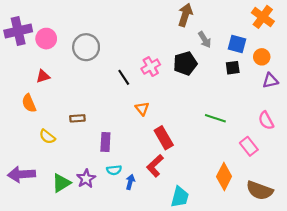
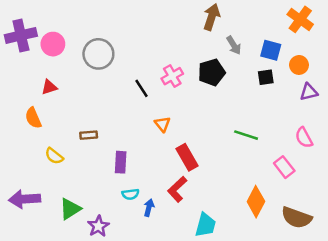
purple star: (86, 179) -> (98, 226), moved

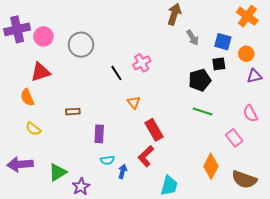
black pentagon: (212, 72) -> (200, 80), moved
red triangle: (49, 87) -> (40, 72), size x1.5
yellow semicircle: (54, 156) -> (33, 129), moved

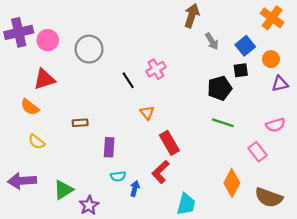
blue square: (223, 42) -> (245, 46), turned 36
orange semicircle: (27, 97) -> (30, 107), turned -30
pink semicircle: (250, 114) -> (275, 125), turned -78

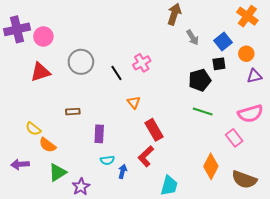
gray circle: (89, 49) -> (81, 62), moved
orange semicircle: (30, 107) -> (47, 145), moved
pink semicircle: (275, 125) -> (250, 114), size x1.4
purple arrow: (22, 181) -> (20, 164), size x0.7

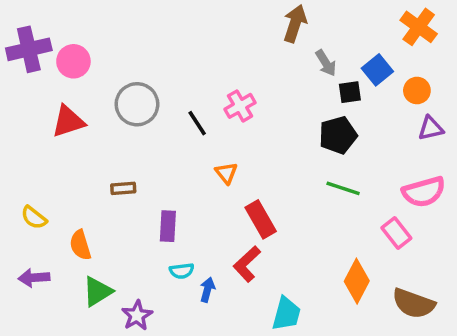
black square: (219, 64) -> (350, 92), moved
yellow semicircle: (33, 129) -> (34, 218), moved
orange semicircle: (47, 145) -> (80, 245), turned 36

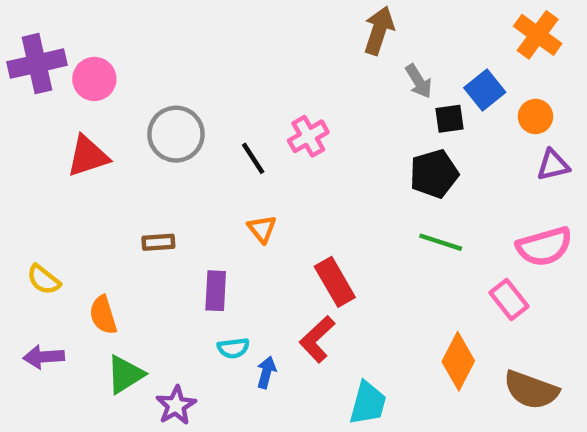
orange triangle: (226, 173) -> (262, 229), moved

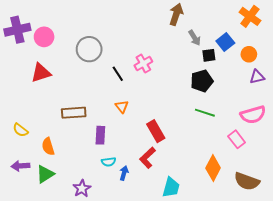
gray circle: (176, 134) -> (89, 49), moved
brown rectangle: (158, 242) -> (74, 113), size x1.6
green triangle: (125, 375) -> (45, 174), moved

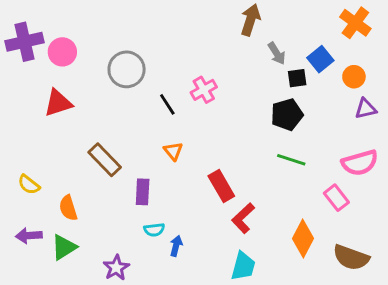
brown rectangle: (74, 113) -> (105, 160), turned 50
red L-shape: (147, 158) -> (243, 218), moved

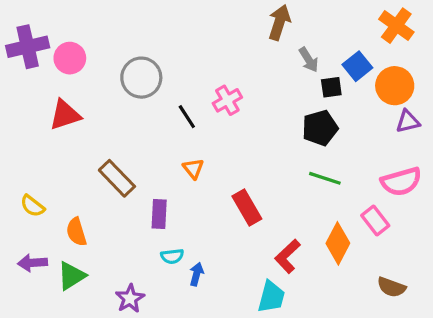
orange circle: (354, 77) -> (395, 86), size x1.5
red L-shape: (243, 218) -> (288, 256), moved
orange diamond: (303, 239) -> (338, 243), moved
brown semicircle: (351, 257) -> (391, 287), size x0.7

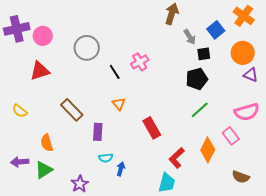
blue square: (357, 66) -> (216, 30), moved
purple triangle: (408, 121) -> (251, 75), turned 35
green line: (325, 178) -> (200, 110), turned -60
yellow semicircle: (32, 206) -> (20, 111), moved

